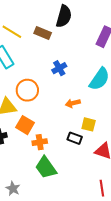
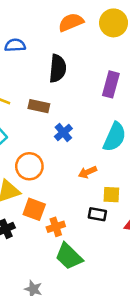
brown rectangle: (43, 33) -> (39, 106), moved

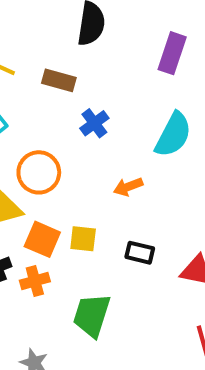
yellow square: (111, 195) -> (83, 239), moved
orange cross: (56, 227) -> (35, 281), moved
green trapezoid: (69, 256) -> (92, 315), turned 60

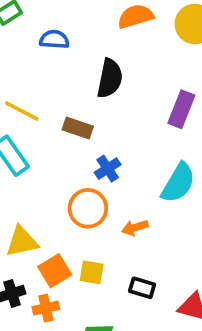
orange circle: (39, 172) -> (88, 208), moved
orange square: (42, 239) -> (55, 271), turned 32

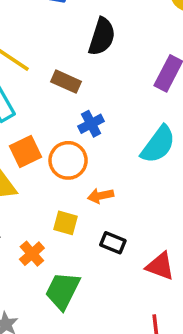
orange arrow: (135, 228) -> (101, 196), moved
orange square: (55, 271) -> (26, 151), moved
orange cross: (46, 308) -> (32, 254), moved, turned -35

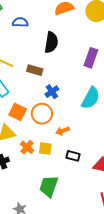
orange square: (26, 151) -> (18, 112), turned -30
orange cross: (32, 254) -> (27, 147), moved

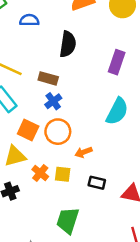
blue cross: (52, 92) -> (53, 101), moved

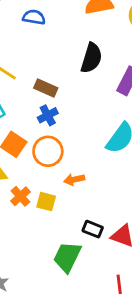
black semicircle: (68, 44) -> (91, 58), moved
black rectangle: (97, 183) -> (93, 229), moved
green trapezoid: (68, 220) -> (67, 257), moved

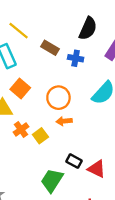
blue cross: (48, 115) -> (76, 58), moved, turned 32
orange circle: (48, 151) -> (58, 98), moved
yellow square: (46, 202) -> (40, 136), turned 32

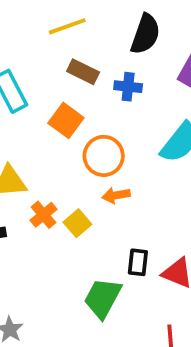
yellow line: (19, 31) -> (67, 26), moved, turned -55
orange square: (20, 89) -> (66, 120), moved
black rectangle: (74, 161) -> (138, 262), turned 72

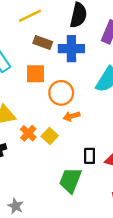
blue cross: (128, 87) -> (71, 49), size x1.5
orange square: (66, 120) -> (36, 74), turned -30

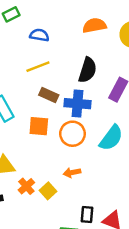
orange circle: (61, 93) -> (73, 134), moved

